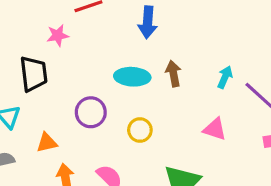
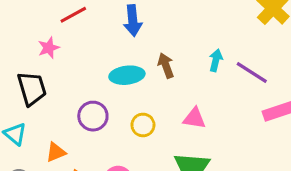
pink triangle: (215, 129) -> (194, 118), moved

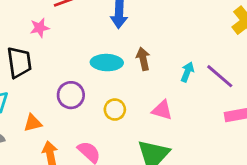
cyan arrow: (216, 60) -> (187, 72), moved

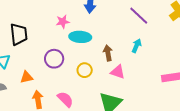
pink star: (40, 28) -> (63, 22), moved
brown arrow: (143, 59) -> (108, 53), moved
purple line: (220, 76) -> (139, 16), moved

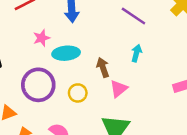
purple circle: (54, 59) -> (38, 85), size x1.4
pink triangle: (118, 72) -> (119, 89), turned -49

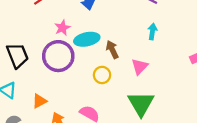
brown arrow: (103, 67) -> (112, 50), moved
purple circle: (38, 85) -> (58, 56), moved

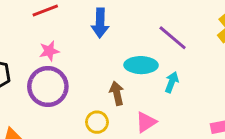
pink star: (62, 28) -> (49, 51), moved
cyan ellipse: (87, 39) -> (141, 65), moved

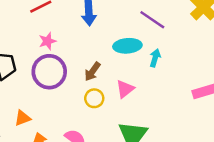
brown arrow: (117, 93) -> (92, 72), moved, turned -126
pink triangle: (146, 122) -> (125, 89), moved

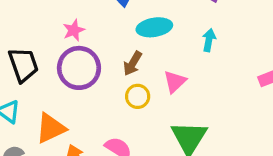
cyan ellipse: (127, 46) -> (154, 27), moved
orange triangle: (23, 118) -> (51, 128), size x1.5

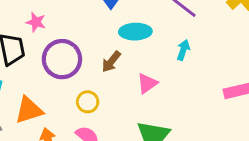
pink star: (74, 30) -> (36, 22), moved, turned 30
yellow circle: (138, 96) -> (88, 102), moved

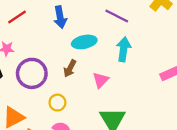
cyan arrow: (183, 50) -> (124, 49), size x1.5

